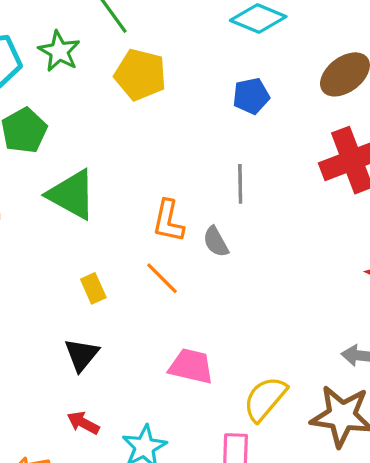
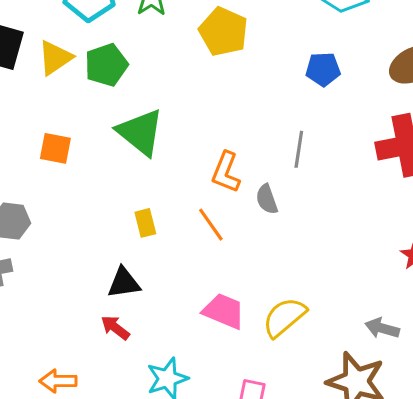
black triangle: (81, 355) -> (124, 283), turned 33
yellow semicircle: (265, 399) -> (284, 317), moved
red arrow: (83, 423) -> (115, 328), moved

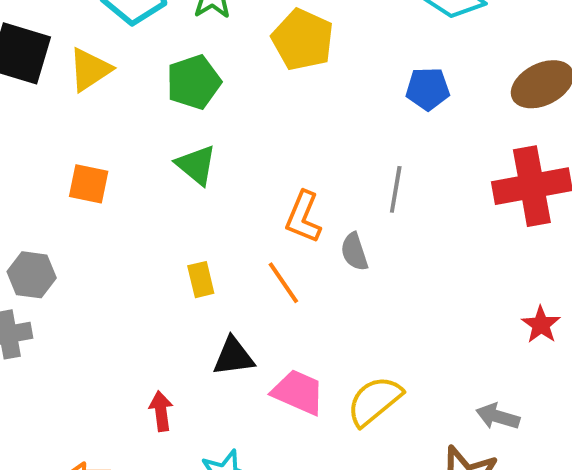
green pentagon: (106, 65) -> (194, 82), moved
green triangle: (140, 132) -> (196, 165), size x0.7
black triangle: (124, 283) -> (233, 357), moved
red arrow: (115, 328) -> (161, 411), turned 44

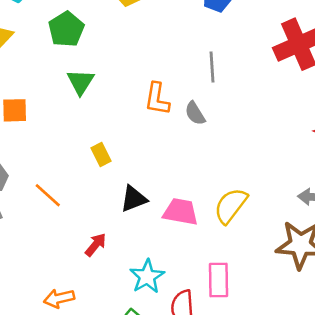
green triangle: (196, 165) -> (81, 82), turned 36
orange line: (283, 283) -> (48, 195), moved
red arrow: (161, 411) -> (96, 245), turned 60

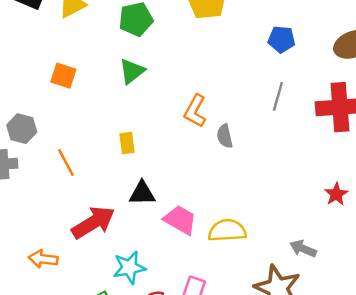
gray line: (212, 67) -> (278, 96), moved
yellow semicircle: (231, 206) -> (227, 231), turned 30
red arrow: (96, 245) -> (93, 222), size x1.8

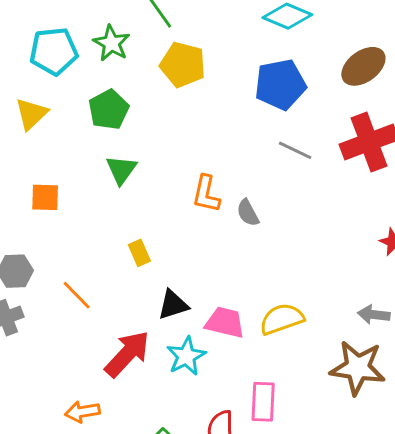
blue pentagon: (282, 39) -> (280, 84), size x1.6
gray line: (278, 96) -> (295, 150), turned -64
cyan star: (129, 268) -> (186, 356), moved

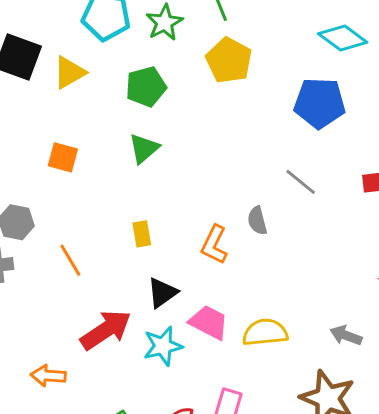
gray line: (295, 150) -> (301, 182), moved
orange L-shape: (206, 194) -> (214, 245), moved
black triangle: (173, 305) -> (162, 293), turned -32
gray arrow: (374, 315) -> (346, 335), moved

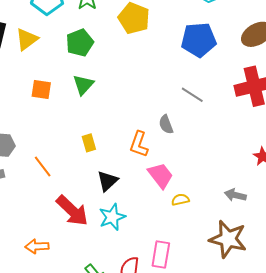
orange square: (63, 157) -> (41, 89), moved
pink trapezoid: (209, 322) -> (161, 175), moved, turned 32
red arrow: (106, 330) -> (72, 211), turned 84
yellow semicircle: (265, 332) -> (180, 200), size x0.6

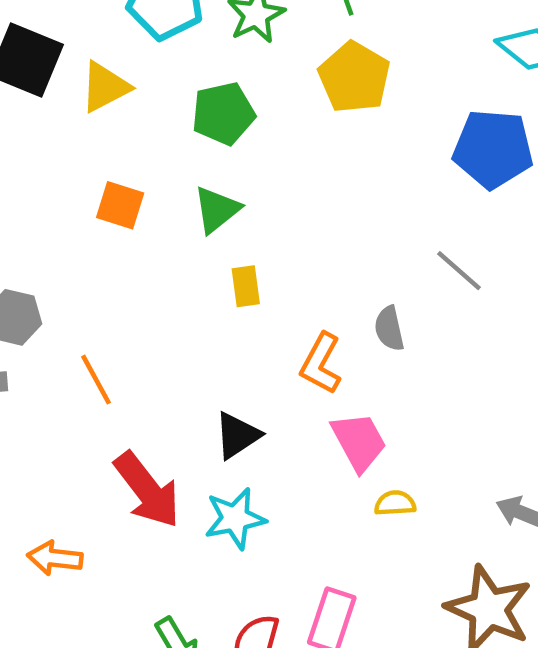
yellow rectangle: (89, 143) -> (246, 286), moved

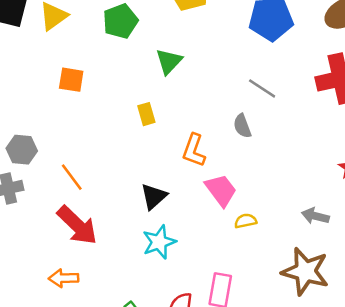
green triangle: (217, 210) -> (169, 61), moved
gray semicircle: (389, 329) -> (242, 126), moved
red arrow: (147, 490) -> (77, 225), moved

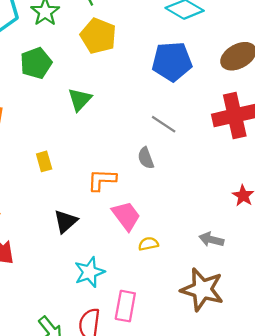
yellow rectangle: (146, 114) -> (44, 161), moved
orange L-shape: (194, 150) -> (102, 180), turned 72
cyan star: (159, 242) -> (89, 272), moved

